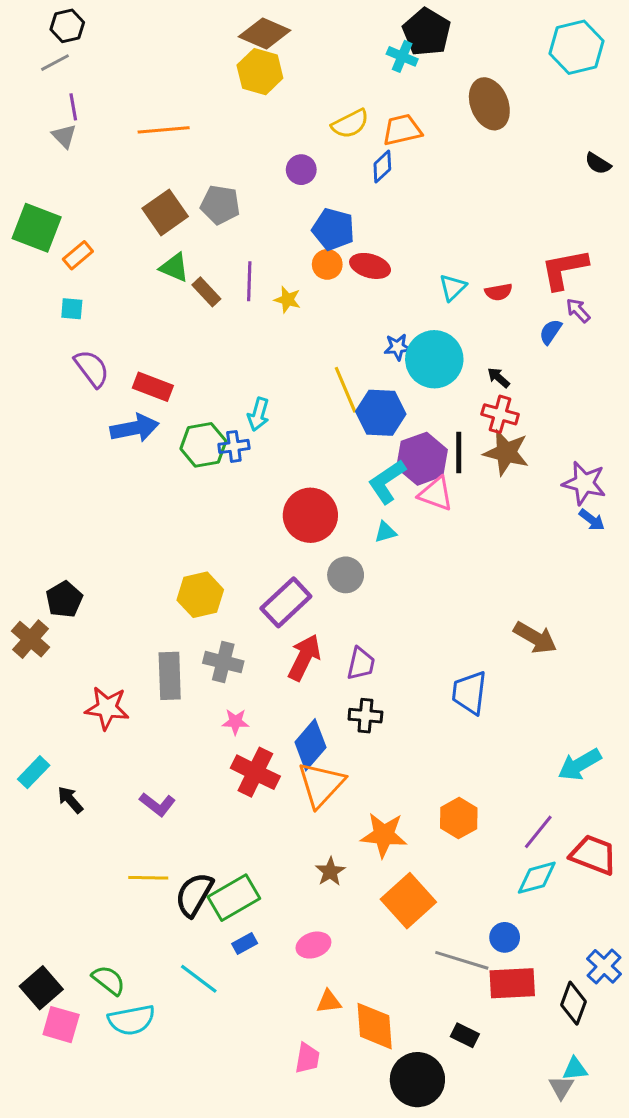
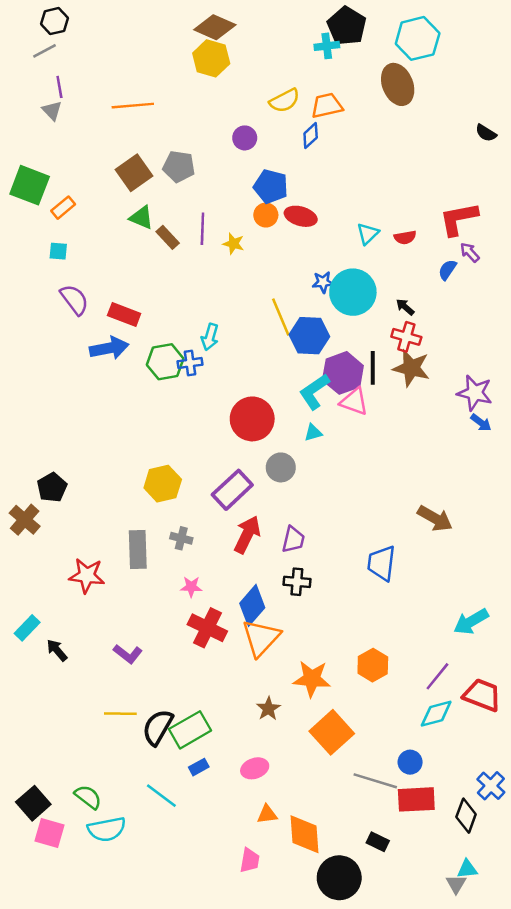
cyan hexagon: (577, 47) -> (418, 38), moved
cyan cross: (402, 56) -> (327, 46), turned -30
gray cross: (223, 662) -> (181, 538), size x0.7

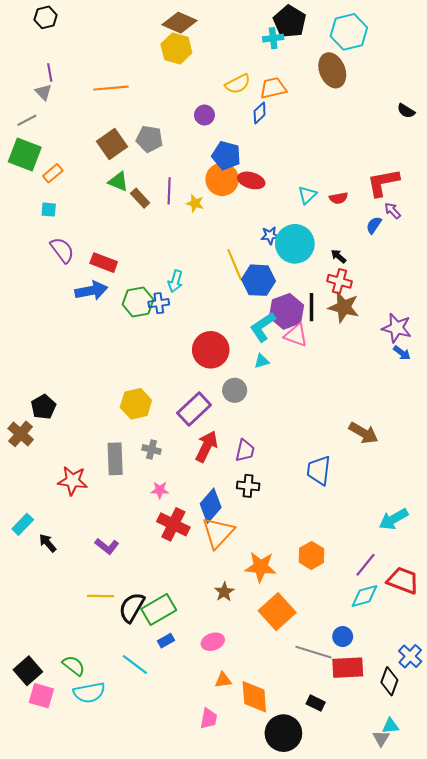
gray line: (45, 51) -> (27, 120), moved
orange circle: (266, 215) -> (222, 179), size x1.6

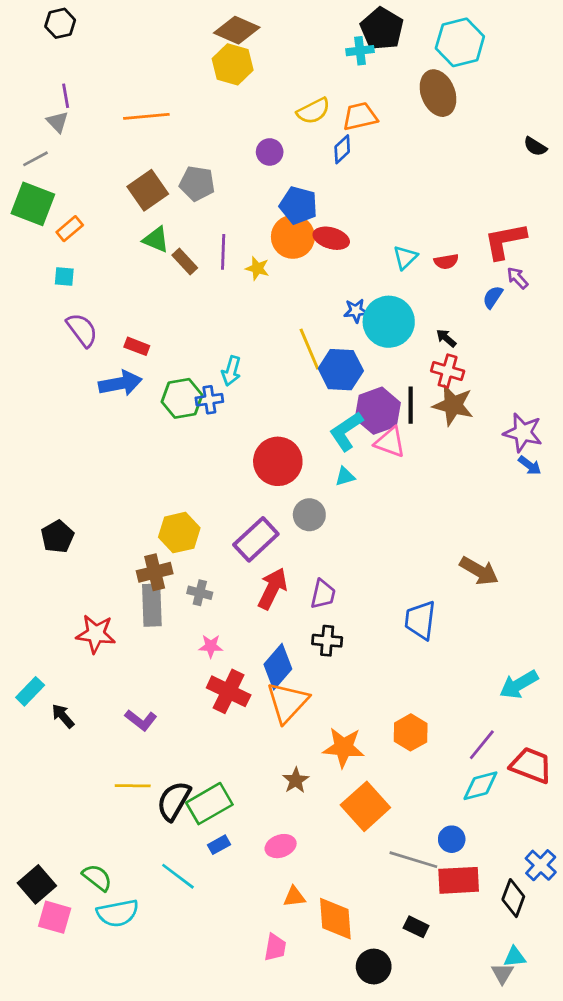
red rectangle: (104, 263) -> (137, 346), size x0.7
brown cross: (21, 434) -> (155, 572), moved, turned 35
black circle: (283, 733) -> (374, 967), size x0.7

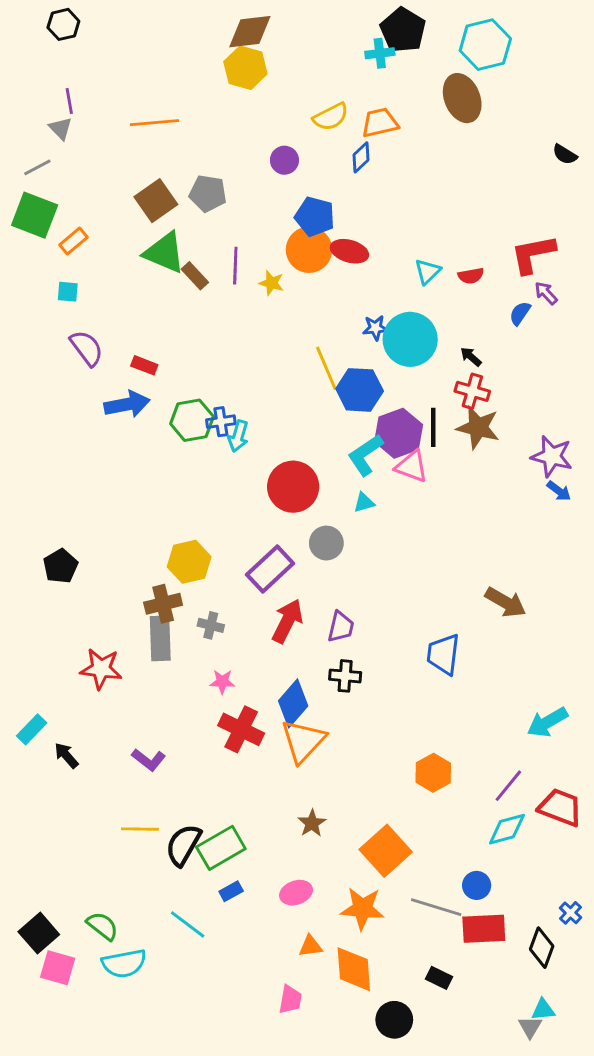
brown diamond: (237, 30) -> (250, 32), turned -30
green triangle: (156, 240) -> (165, 253), size x1.5
cyan arrow: (231, 371) -> (238, 436), moved
orange star: (344, 747) -> (362, 909), moved
blue cross: (541, 865) -> (571, 913), size x0.7

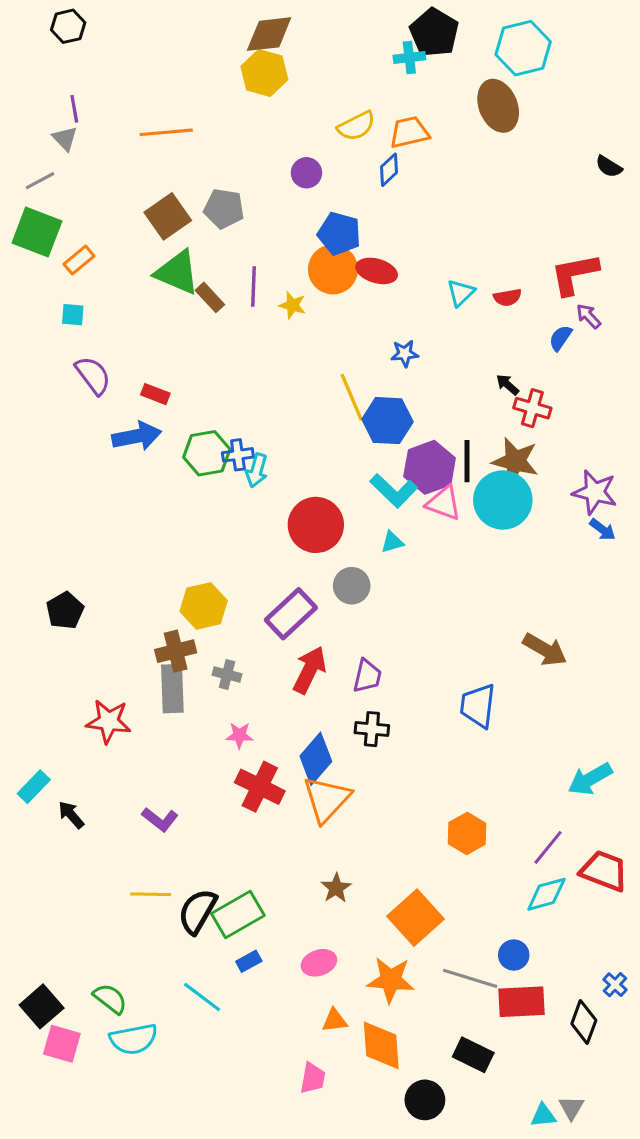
cyan circle: (410, 339) -> (503, 500), moved
red cross: (472, 391) -> (532, 408), moved
cyan L-shape: (365, 455) -> (394, 491), turned -102
black rectangle: (439, 978) -> (473, 1055), size x1.4
cyan triangle: (543, 1010) -> (543, 1115), moved

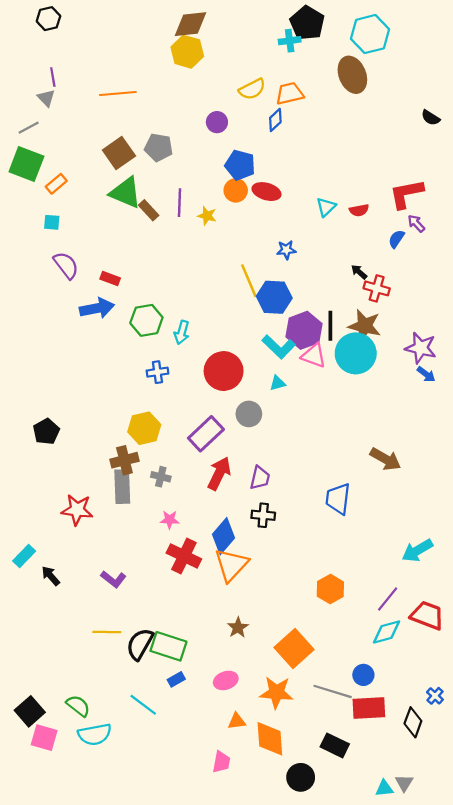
orange circle: (333, 269) -> (236, 190), size x0.7
blue cross: (238, 455) -> (157, 372), moved
green rectangle: (238, 914) -> (168, 646), turned 48

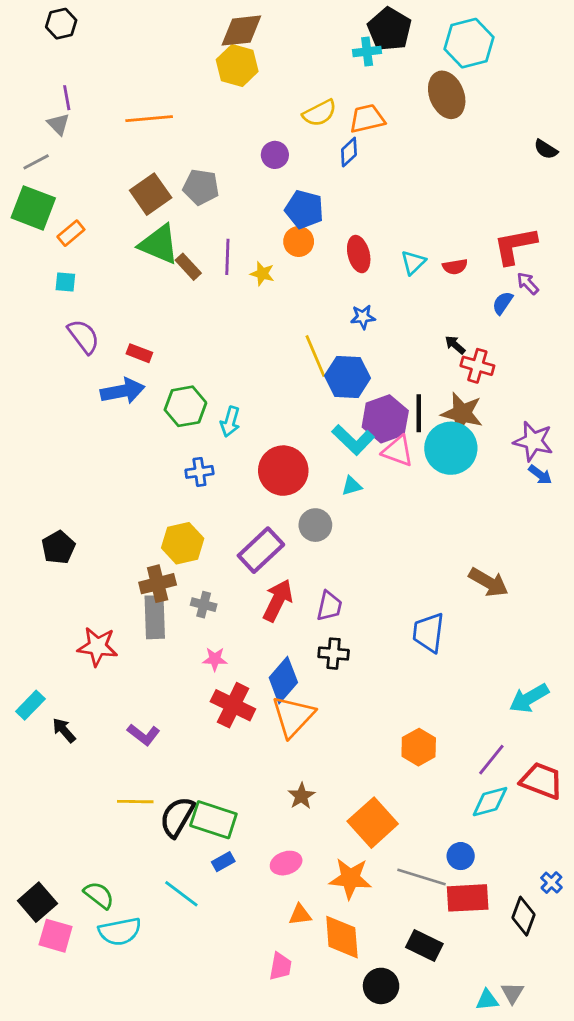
red ellipse: (266, 192) -> (359, 254), moved, turned 60

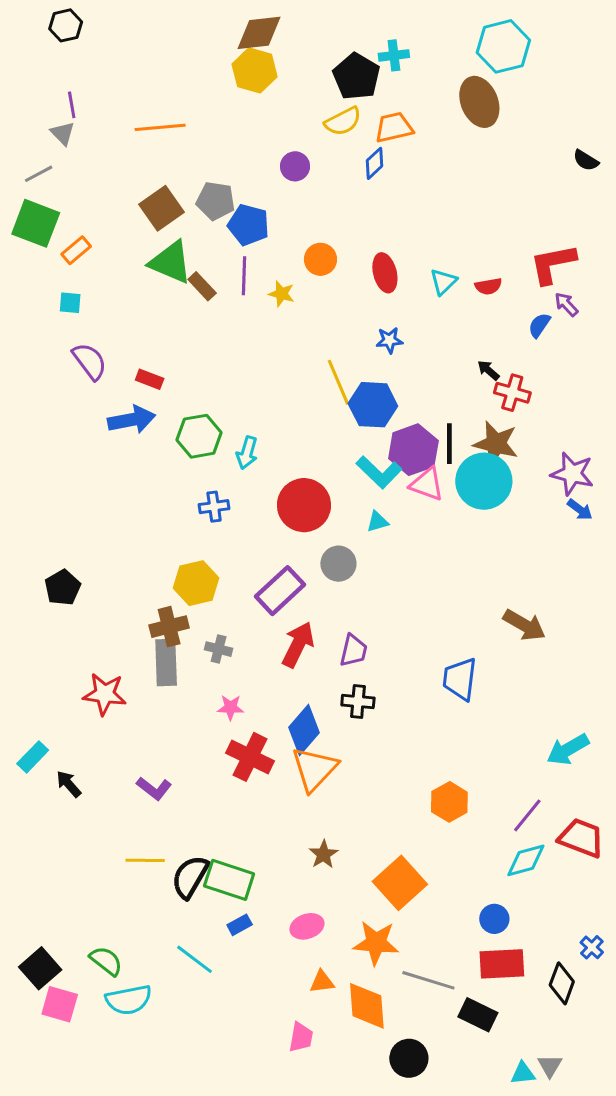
black pentagon: (389, 29) -> (356, 76), moved
blue pentagon: (304, 209) -> (249, 225), moved
gray line: (422, 877) -> (428, 980), moved
black rectangle: (424, 945) -> (478, 1015), moved

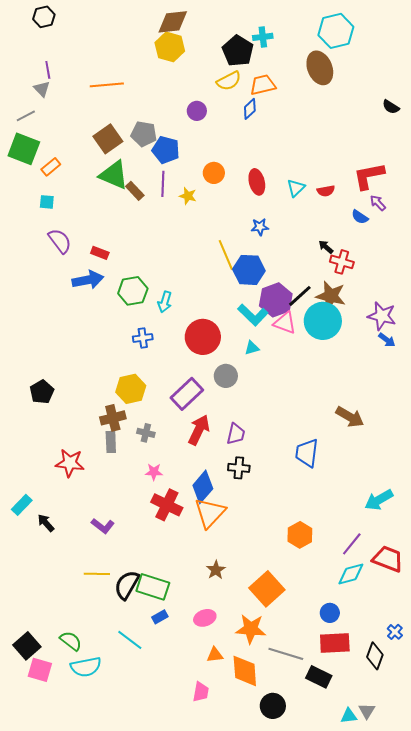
blue semicircle: (539, 325) -> (360, 217), turned -90
black line: (449, 444) -> (300, 296), turned 48
gray rectangle: (166, 663) -> (111, 442), size x0.7

